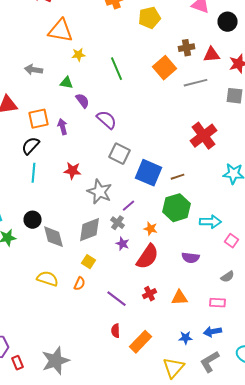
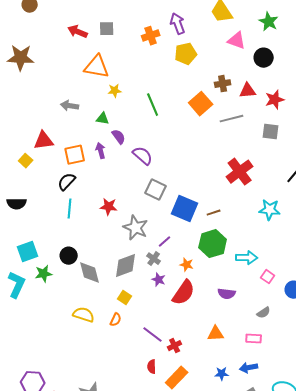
purple arrow: (62, 127) -> (101, 151), moved
red cross: (150, 294) -> (175, 346), moved

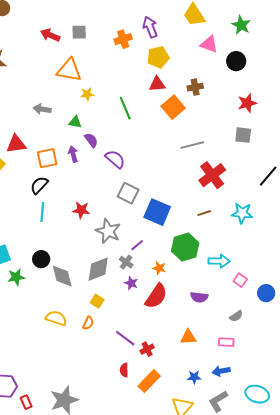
red triangle: (248, 91) -> (157, 84), moved
gray line: (232, 119) -> (192, 145), moved
brown line: (214, 213) -> (204, 213), moved

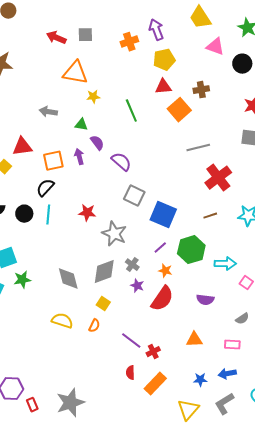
purple line: (137, 245) -> (160, 248), moved
black circle: (41, 259) -> (24, 214), moved

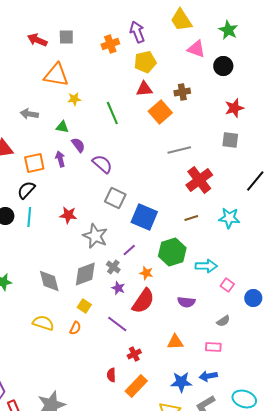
purple line: (160, 248) -> (129, 250), moved
purple line: (131, 341) -> (117, 324), moved
blue star: (200, 380) -> (181, 382), size x1.5

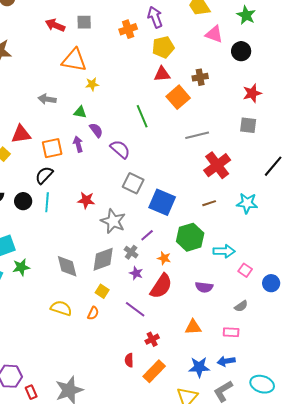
green line: (112, 113) -> (142, 116), moved

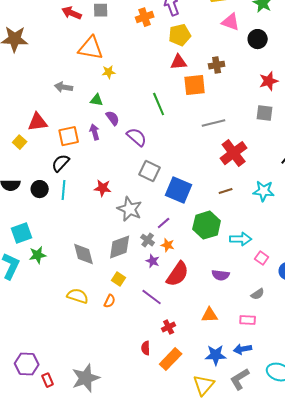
orange square: (178, 97) -> (195, 85), turned 35
orange star: (164, 258) -> (168, 245), moved

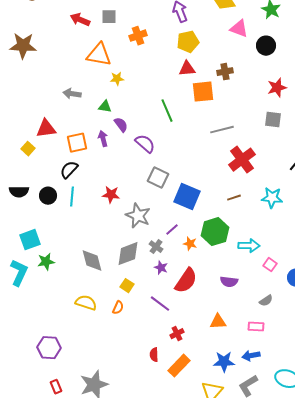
orange cross: (145, 17) -> (138, 36), moved
orange star: (168, 245) -> (190, 244), moved
purple hexagon: (27, 364) -> (49, 348), moved

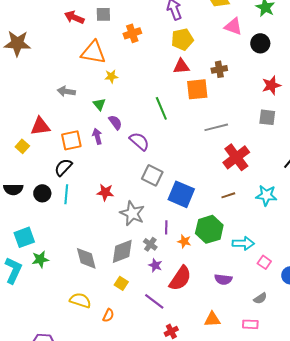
green triangle: (105, 107) -> (99, 104), turned 40
purple line: (172, 230) -> (166, 227), turned -48
orange semicircle: (118, 308) -> (108, 315), moved

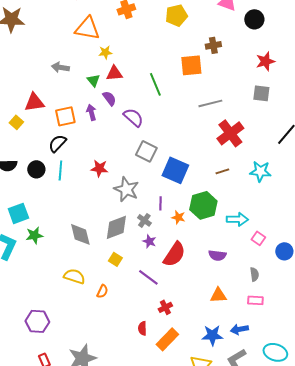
red triangle: (181, 66) -> (114, 73), moved
gray semicircle: (260, 298) -> (254, 274), turned -64
orange triangle: (212, 319) -> (218, 295), moved
pink rectangle: (250, 324) -> (255, 300), moved

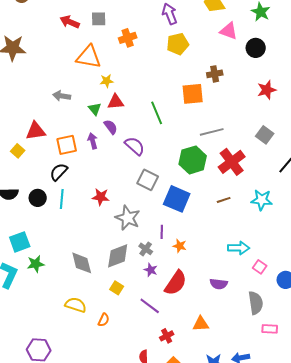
gray square: (261, 93) -> (265, 135), moved, turned 30
green hexagon: (203, 205) -> (193, 160), moved
gray semicircle: (254, 274) -> (256, 303), size x1.6
orange triangle: (218, 295) -> (201, 324), moved
pink rectangle: (255, 300) -> (270, 329), moved

